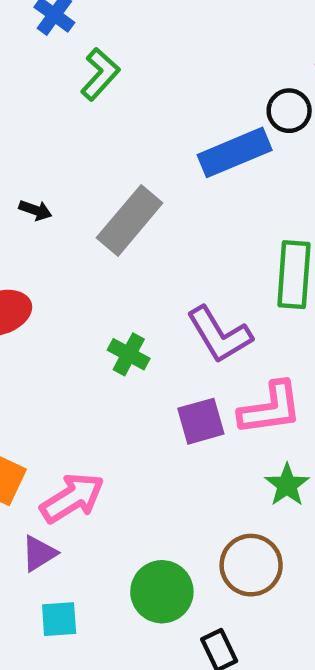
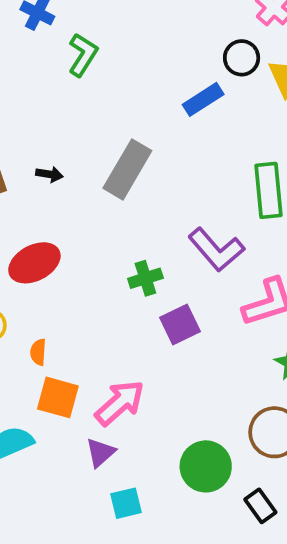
blue rectangle: (235, 152) -> (203, 99), size x0.7
green cross: (129, 354) -> (145, 278), turned -36
purple square: (201, 421) -> (180, 325), moved

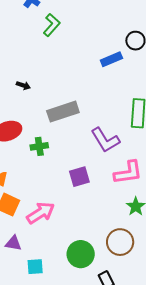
gray rectangle: (127, 169) -> (63, 112), moved, turned 32
green cross: (145, 278) -> (39, 146), moved
purple triangle: (100, 453) -> (13, 243), moved, turned 42

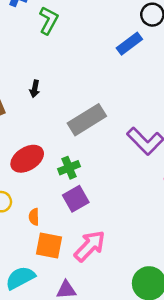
black arrow: (23, 85) -> (35, 89), moved, turned 96
purple square: (79, 177) -> (76, 199), moved

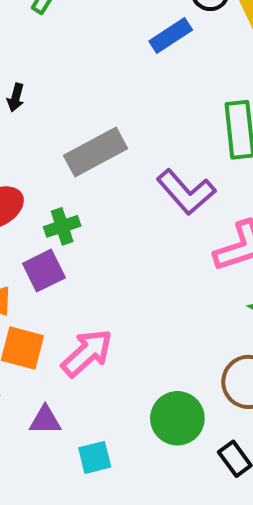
purple square: (76, 199) -> (44, 271), moved

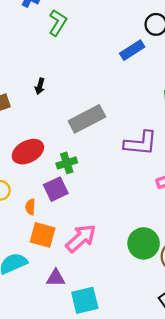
purple L-shape: (186, 192) -> (141, 143), turned -44
green circle: (177, 418) -> (144, 243), moved
cyan square: (95, 457) -> (85, 300), size x1.4

